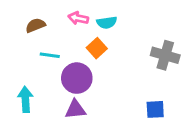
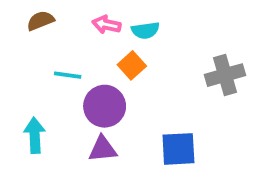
brown semicircle: (35, 25) -> (40, 21), moved
gray cross: (165, 55) -> (225, 75), turned -32
blue square: (155, 109) -> (178, 149), moved, size x1.4

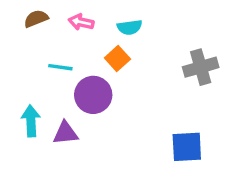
pink arrow: (107, 25) -> (81, 22), moved
purple triangle: (103, 149) -> (65, 133), moved
blue square: (178, 149) -> (187, 147), moved

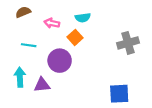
pink arrow: (81, 22) -> (52, 23), moved
cyan line: (60, 67) -> (29, 45), moved

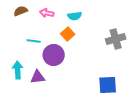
pink arrow: (52, 23) -> (47, 13), moved
cyan line: (29, 45) -> (34, 41), moved

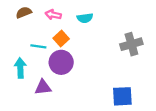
orange square: (68, 34) -> (61, 38), moved
cyan arrow: (18, 70) -> (20, 68), moved

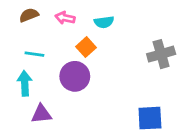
orange square: (61, 38) -> (86, 47), moved
cyan line: (38, 46) -> (34, 54), moved
purple triangle: (43, 87) -> (41, 114), moved

